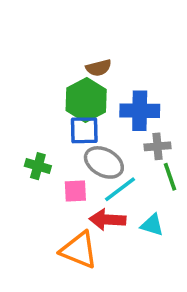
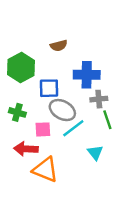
green hexagon: (86, 100) -> (21, 67), moved
red arrow: (108, 220) -> (26, 149), moved
cyan triangle: (152, 225) -> (95, 153), turned 35

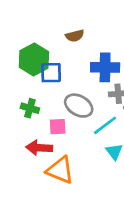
blue square: (49, 88) -> (51, 73), moved
cyan line: (73, 128) -> (105, 125), moved

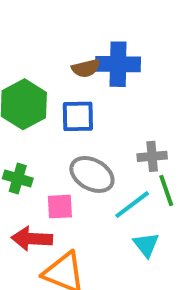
blue cross: (105, 67) -> (118, 64), moved
blue square: (51, 73) -> (78, 116), moved

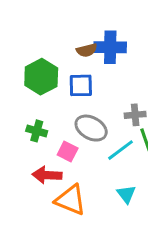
pink square: (60, 207) -> (68, 152), turned 30
cyan triangle: (146, 245) -> (126, 194), moved

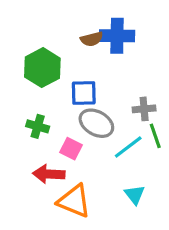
blue square: (81, 85) -> (84, 93), moved

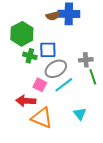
gray ellipse: (96, 123) -> (56, 69), turned -60
green cross: (38, 126) -> (30, 56), moved
cyan line: (128, 147) -> (64, 85), moved

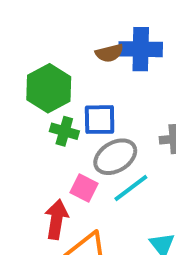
red arrow: (26, 101) -> (57, 219), turned 96

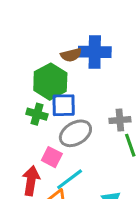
green hexagon: (49, 88) -> (50, 82), moved
cyan line: (131, 188) -> (70, 179), moved

